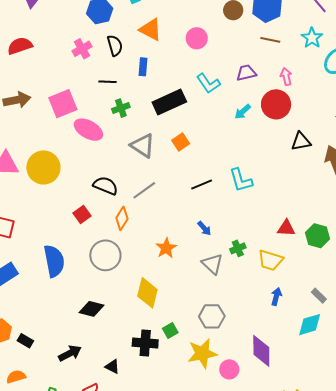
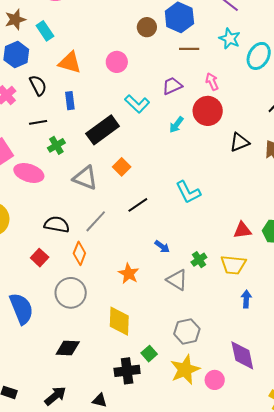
black line: (202, 185) -> (138, 205), moved

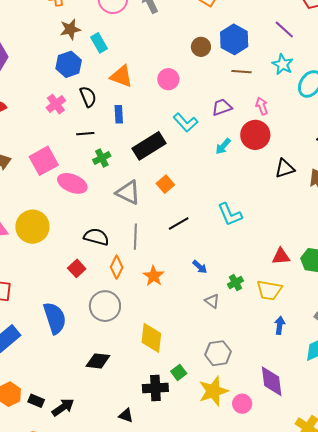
gray line: (96, 221) -> (135, 237), turned -45
orange star: (129, 274) -> (154, 276), moved
gray triangle: (177, 280) -> (212, 301), size x0.7
black arrow: (55, 396) -> (63, 407), moved

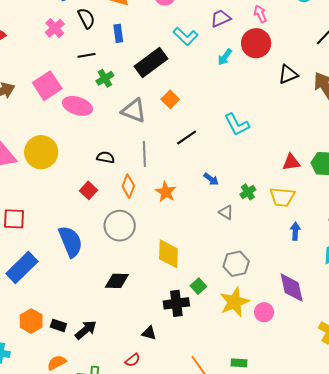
black semicircle: (96, 237) -> (106, 157), size x0.7

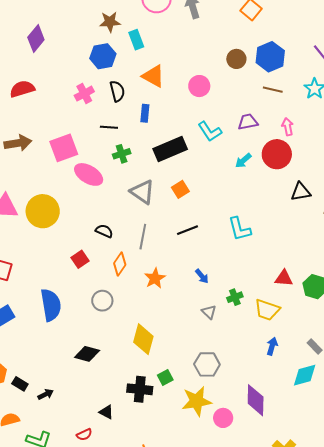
gray circle: (120, 226) -> (102, 301), size x0.7
black arrow: (86, 330) -> (46, 394), size x0.7

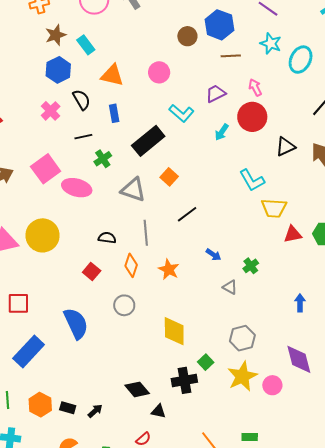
cyan L-shape: (240, 229) -> (252, 180), moved
yellow trapezoid: (267, 310) -> (274, 208), moved
black diamond: (87, 354) -> (137, 389), moved, turned 50

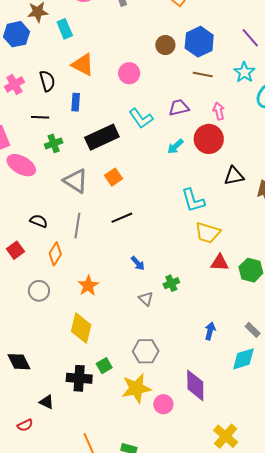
blue hexagon: (58, 70) -> (16, 34), moved
orange star: (169, 269) -> (88, 286), moved
black diamond: (137, 389) -> (19, 362), moved

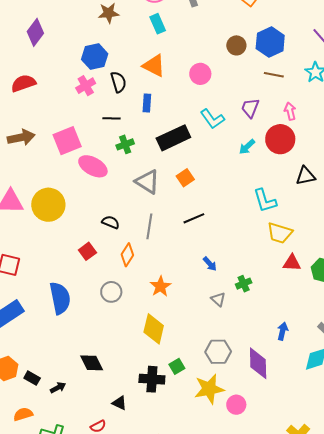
cyan rectangle: (65, 29) -> (158, 24), moved
blue hexagon: (16, 34) -> (95, 57), moved
purple trapezoid: (179, 107) -> (250, 108), turned -55
purple diamond: (195, 385) -> (258, 363), moved

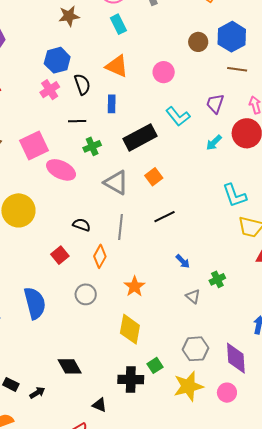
pink circle: (236, 405) -> (227, 393), moved

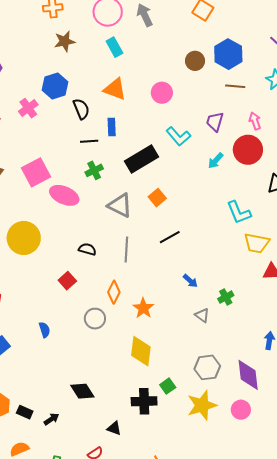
pink cross: (50, 90) -> (28, 108), moved
black line: (77, 121) -> (89, 141), moved
orange diamond: (100, 256) -> (114, 292), moved
blue semicircle: (35, 303) -> (45, 330), size x0.5

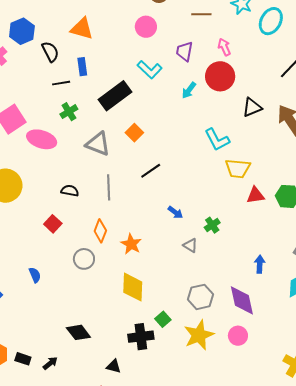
pink circle: (162, 93) -> (146, 27), moved

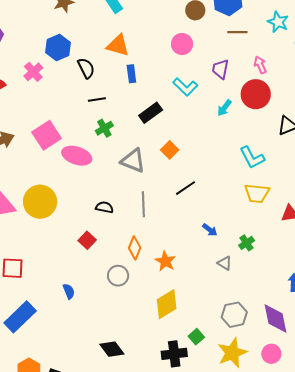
blue rectangle: (82, 67) -> (131, 74), moved
black rectangle: (115, 96) -> (151, 113), size x0.7
yellow trapezoid: (238, 168) -> (257, 193), moved
yellow diamond: (133, 287) -> (167, 304), turned 56

